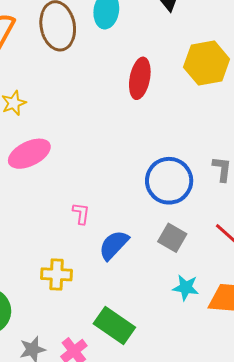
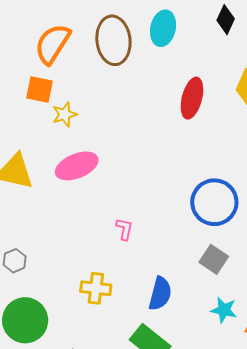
blue semicircle: (114, 245) -> (160, 294), moved, turned 148

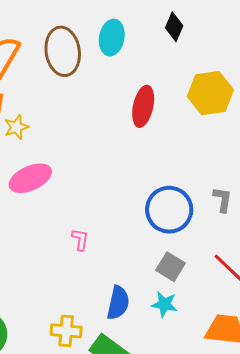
yellow cross: (96, 288) -> (66, 331), moved
cyan star: (224, 310) -> (164, 304), moved

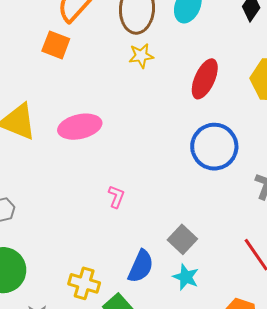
yellow star: (16, 127) -> (141, 56), moved
blue circle: (169, 210) -> (214, 147), moved
gray square: (171, 267) -> (182, 239), moved

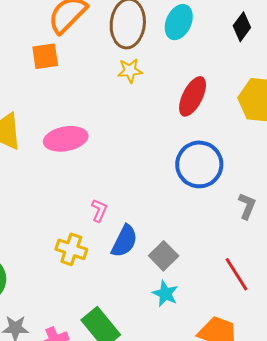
orange square: (56, 45) -> (45, 56), turned -32
blue semicircle: (141, 266) -> (124, 241), moved
yellow cross: (84, 283) -> (71, 249), moved

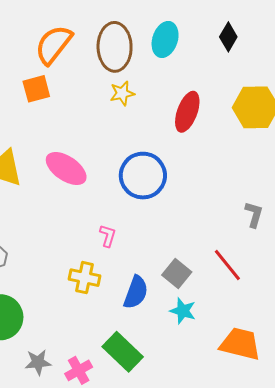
pink ellipse: (66, 139) -> (66, 168), turned 51
blue circle: (199, 164) -> (143, 176), moved
blue semicircle: (124, 241) -> (136, 292), moved
red line: (236, 274) -> (227, 265), moved

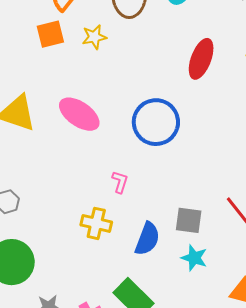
yellow star: (122, 93) -> (94, 37), moved
gray square: (177, 273) -> (189, 220), turned -32

